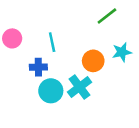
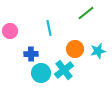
cyan line: (52, 42) -> (49, 28), moved
cyan star: (122, 52) -> (98, 51), moved

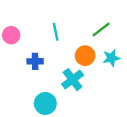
green line: (86, 13) -> (101, 29), moved
cyan circle: (41, 73) -> (45, 103), moved

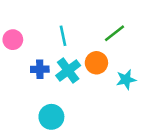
cyan star: (111, 58) -> (126, 80), moved
cyan cross: (73, 80) -> (68, 71), moved

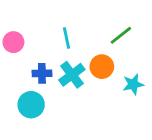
cyan circle: (51, 117) -> (31, 105), moved

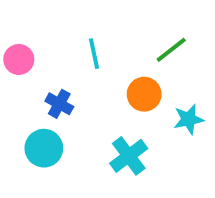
blue cross: (42, 73) -> (59, 104), turned 30
cyan cross: (72, 75) -> (129, 156), moved

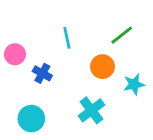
pink circle: (19, 59) -> (15, 54), moved
cyan circle: (44, 148) -> (31, 119), moved

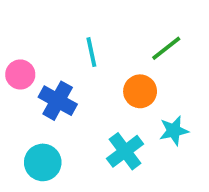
blue cross: (42, 73) -> (58, 101), size x1.4
cyan star: (134, 84) -> (174, 131), moved

